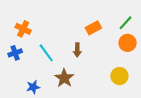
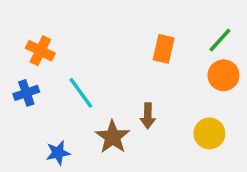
orange rectangle: (93, 28) -> (164, 49), turned -49
brown arrow: (77, 50) -> (148, 116), moved

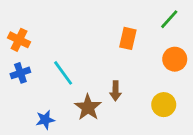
green line: (220, 40) -> (169, 19), moved
orange cross: (40, 51) -> (19, 40), moved

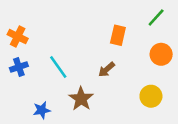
brown arrow: (115, 91) -> (106, 70), moved, turned 48

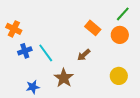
orange rectangle: (118, 35) -> (93, 28), turned -63
orange circle: (161, 54) -> (120, 35), moved
blue cross: (19, 67) -> (25, 51), moved

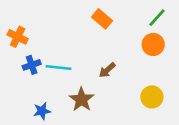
orange rectangle: (93, 28) -> (102, 19), moved
cyan line: (46, 53) -> (59, 68), turned -48

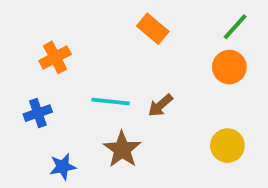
orange cross: (18, 37) -> (55, 57), moved, turned 36
blue cross: (32, 65) -> (38, 113), moved
cyan line: (59, 68) -> (111, 102), moved

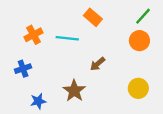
cyan line: (111, 102) -> (67, 38), moved

